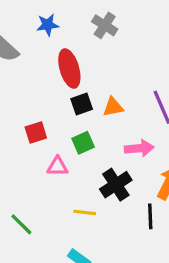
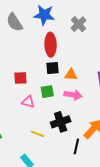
blue star: (48, 25) -> (44, 15), size x1.5
pink arrow: (139, 148) -> (73, 95), moved

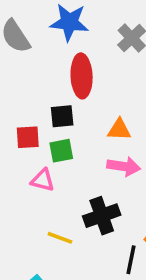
black square: (52, 68) -> (62, 116), moved
green square: (47, 92) -> (61, 151), moved

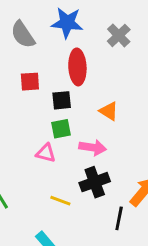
orange triangle: (119, 130) -> (109, 111), turned 30
red square: (28, 137) -> (30, 82), moved
pink arrow: (124, 166) -> (93, 147), moved

